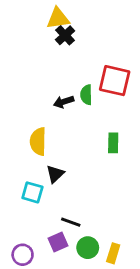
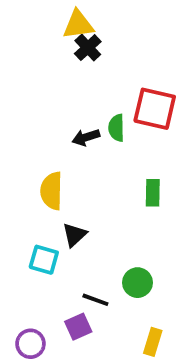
green circle: (88, 248) -> (137, 283), moved

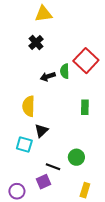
black cross: (88, 48) -> (36, 42), moved
red square: (155, 109) -> (86, 61), turned 30

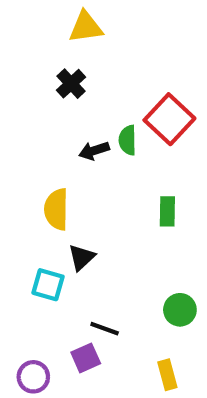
green circle: (76, 157) -> (180, 310), moved
yellow rectangle: (85, 190) -> (167, 375), turned -32

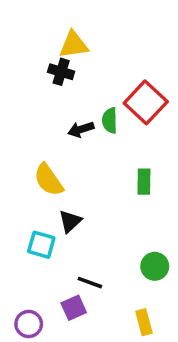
yellow triangle: (86, 27) -> (74, 45), moved
black cross: (71, 84) -> (61, 72), turned -30
yellow semicircle: (56, 209) -> (48, 180), turned -36

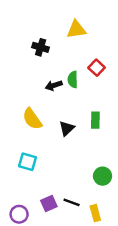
yellow triangle: (74, 45) -> (76, 29), moved
red square: (146, 102) -> (97, 68), size x0.6
black triangle: (70, 221) -> (67, 128), moved
black line: (90, 283) -> (72, 202), moved

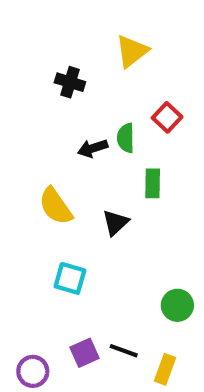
yellow triangle: (76, 29) -> (132, 51), turned -30
green rectangle: (95, 120) -> (153, 183), moved
cyan square: (27, 162) -> (70, 278), moved
yellow rectangle: (95, 213) -> (165, 369), turned 35

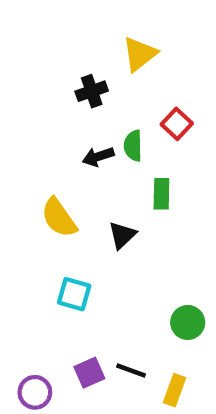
black cross: (70, 82) -> (92, 91), moved, turned -36

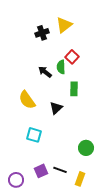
black cross: (92, 91) -> (42, 33), moved
red square: (177, 124) -> (72, 57), moved
black arrow: (98, 157) -> (45, 72), turned 56

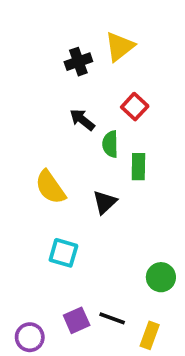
green semicircle: (61, 67) -> (110, 144), moved
black arrow: (45, 72) -> (82, 120), moved

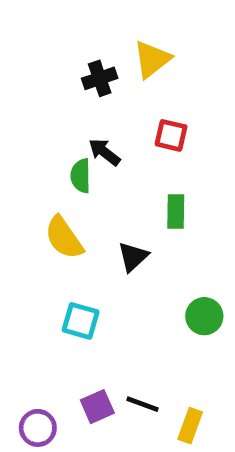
red square: (135, 107) -> (171, 135), turned -30
green semicircle: (110, 144) -> (81, 176), moved
green circle: (161, 277) -> (204, 316), moved

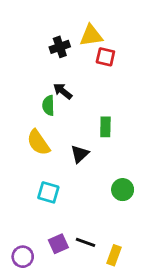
yellow triangle: (152, 59) -> (91, 35), turned 30
red square: (171, 135) -> (105, 57), moved

